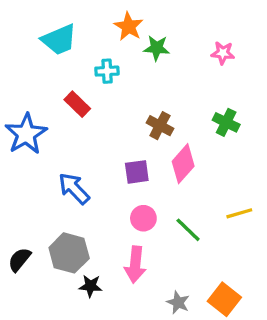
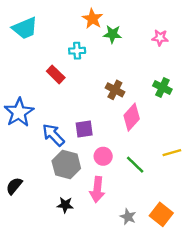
cyan trapezoid: (59, 40) -> (25, 28), moved
blue star: (26, 134) -> (19, 112), moved
purple square: (137, 172) -> (84, 129), moved
gray hexagon: (69, 253) -> (66, 165), moved

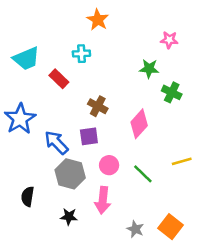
cyan trapezoid: (25, 28) -> (26, 59), moved
green star: (113, 34) -> (149, 69), moved
brown cross: (115, 90) -> (98, 106), moved
black semicircle: (14, 186) -> (28, 196), moved, turned -30

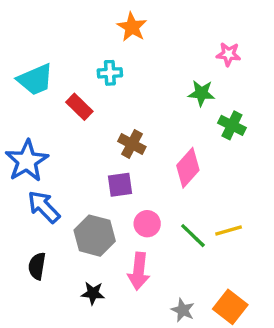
blue arrow: (56, 143) -> (44, 207), moved
yellow line: (182, 161) -> (229, 230), moved

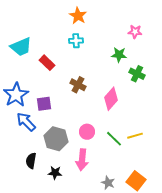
cyan cross: (110, 73) -> (76, 41), moved
purple square: (120, 185) -> (44, 104), moved
black semicircle: (37, 266) -> (31, 161), moved

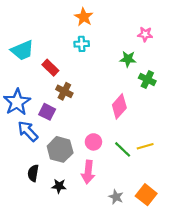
brown cross: (78, 85) -> (64, 91), moved
purple square: (44, 104) -> (47, 112), turned 35

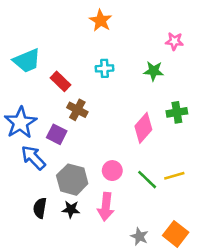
cyan cross: (82, 44) -> (104, 68), moved
green cross: (147, 79) -> (177, 112), moved, turned -35
black star: (59, 186) -> (71, 209), moved

